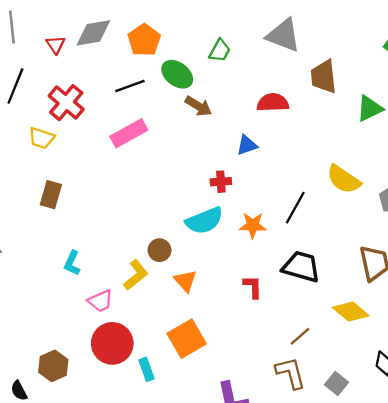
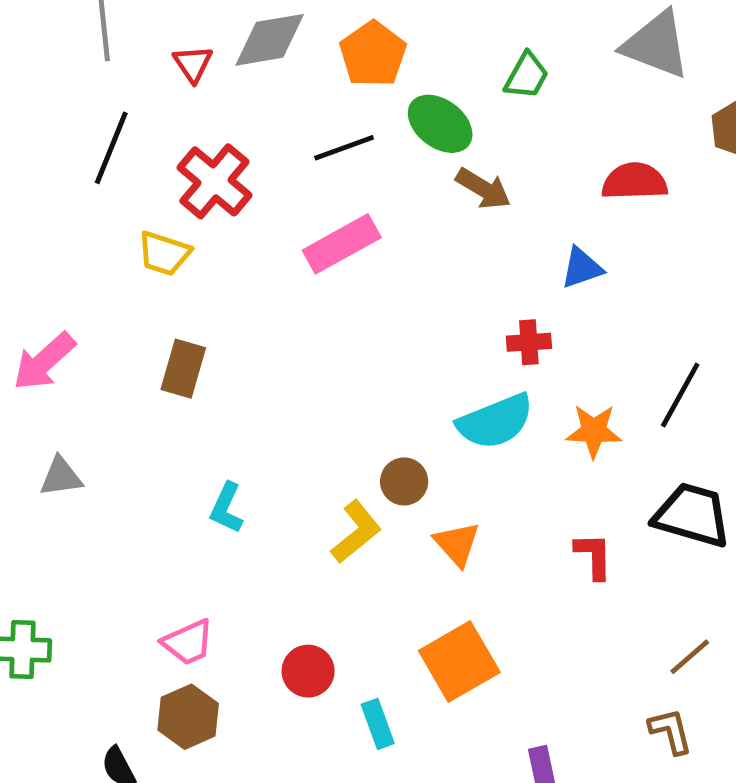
pink trapezoid: (100, 301) -> (188, 642), moved
red circle: (112, 343) -> (308, 671), size x0.6
brown L-shape: (291, 373) -> (671, 731), size x0.7

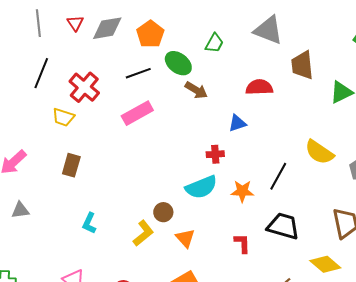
red triangle: (193, 64) -> (75, 23), moved

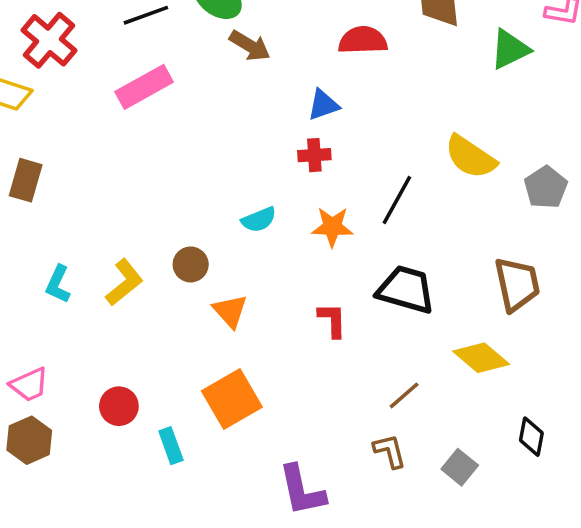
red cross: (215, 154) -> (314, 155), moved
cyan semicircle: (201, 187) -> (259, 220), size x0.6
yellow L-shape: (143, 233) -> (124, 282), moved

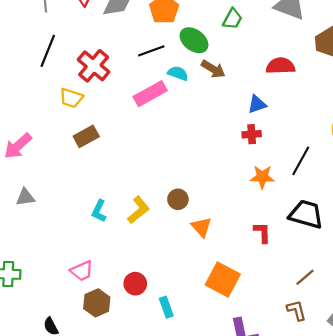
brown rectangle: (26, 180) -> (86, 136), moved, turned 45
cyan semicircle: (259, 220) -> (178, 73), moved, turned -138
orange square: (232, 399) -> (223, 279), moved, turned -32
brown hexagon: (29, 440) -> (97, 303), moved

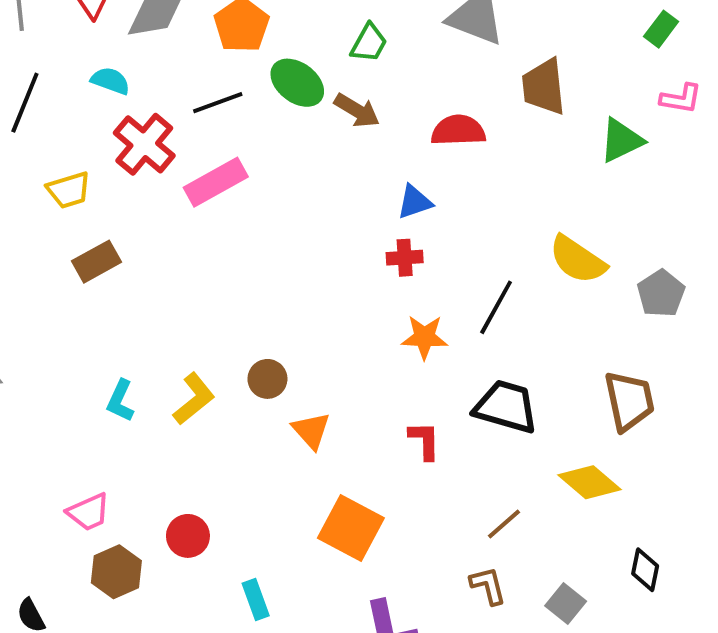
red cross: (94, 66) -> (144, 144), moved
brown arrow: (213, 69) -> (357, 111), moved
cyan semicircle: (178, 73) -> (110, 81), moved
yellow trapezoid: (71, 98) -> (69, 190), turned -35
cyan rectangle: (166, 307) -> (256, 600), moved

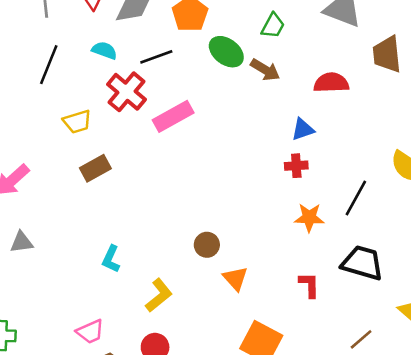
black line: (218, 103) -> (156, 57), moved
yellow L-shape: (194, 399) -> (159, 295), moved

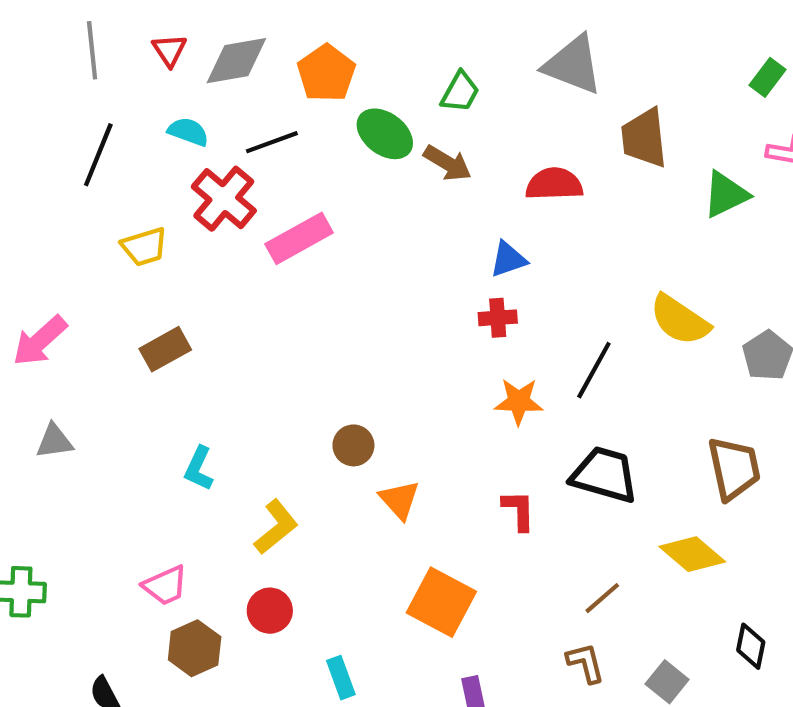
brown rectangle: (95, 168) -> (165, 349), moved

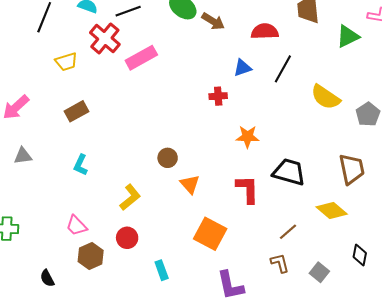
red cross: (498, 318) -> (218, 96), moved
black line: (594, 370) -> (283, 69), moved
cyan L-shape: (199, 468) -> (81, 165), moved
red L-shape: (519, 510) -> (248, 189), size x1.4
pink trapezoid: (165, 586) -> (77, 226), turned 70

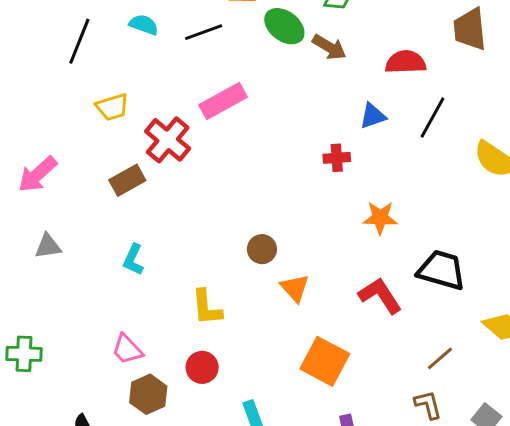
red cross: (105, 38) -> (168, 140), moved
red L-shape: (248, 189) -> (380, 296), turned -32
yellow L-shape: (130, 197) -> (207, 307), turned 124

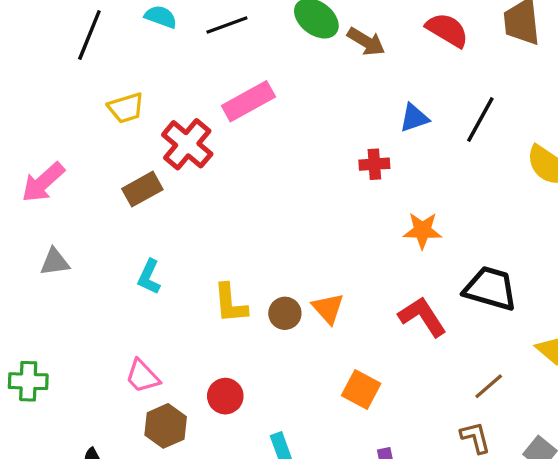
red semicircle: (406, 62) -> (447, 30), moved, turned 33
brown circle: (262, 249) -> (285, 313), moved
yellow L-shape: (207, 307) -> (230, 303), moved
orange square: (325, 361) -> (361, 389), size x0.7

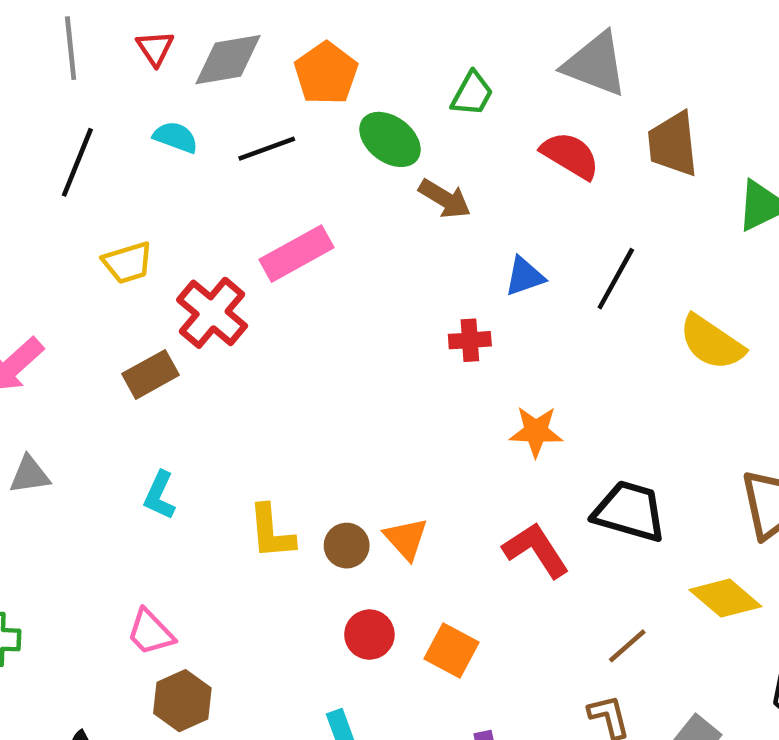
brown arrow: (366, 42) -> (445, 199), moved
red circle: (225, 396) -> (369, 635), moved

